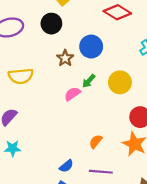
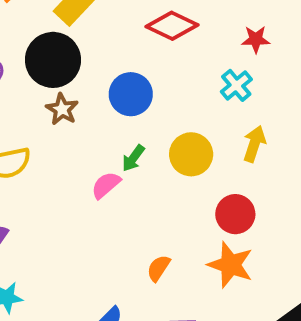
black circle: (51, 24) -> (53, 60), size x1.4
brown star: (65, 58) -> (62, 109), moved

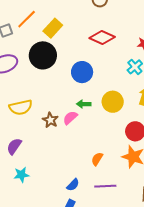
brown star: (62, 109) -> (50, 120), moved
green arrow: (133, 158) -> (84, 104), turned 56

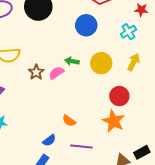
blue circle: (82, 72) -> (86, 25), moved
orange semicircle: (97, 159) -> (69, 121), moved, turned -96

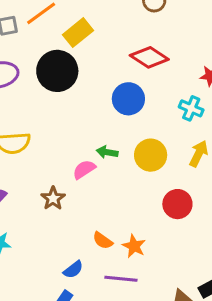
cyan cross: (128, 32) -> (191, 108), turned -35
brown star: (36, 72) -> (53, 198), moved
orange star: (114, 121) -> (134, 246), moved, size x0.7

